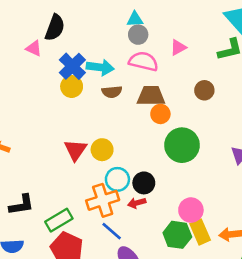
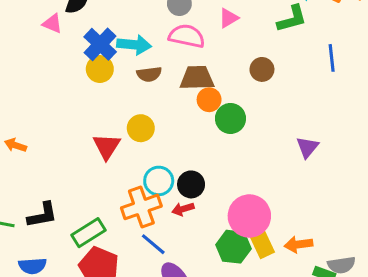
green circle: (182, 145) -> (230, 118), moved, size x0.7
yellow circle: (102, 150) -> (141, 128), moved
pink circle: (191, 210) -> (249, 216), size x1.4

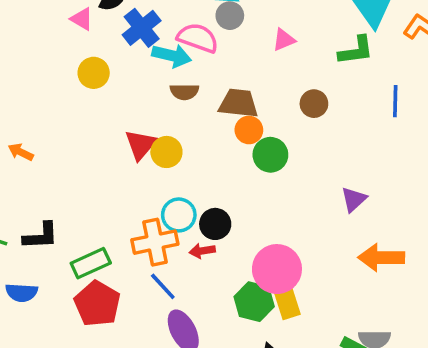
pink semicircle: (187, 36) -> (198, 38), moved
blue cross: (100, 44) -> (142, 28), moved
yellow circle: (100, 69) -> (94, 73), moved
red triangle: (107, 146) -> (141, 145), moved
orange arrow: (298, 244) -> (381, 257), moved, size x1.4

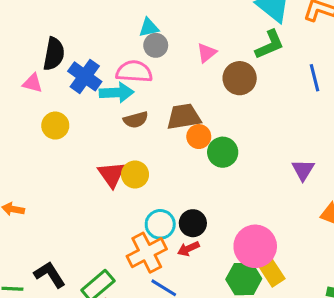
brown circle: (314, 104) -> (240, 78), moved, size x1.4
black L-shape: (41, 236) -> (50, 275), turned -104

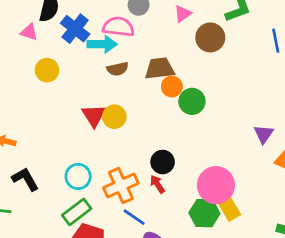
purple triangle: (303, 170) -> (264, 134), moved
cyan circle: (160, 224) -> (78, 176), moved
red arrow: (188, 249) -> (157, 184), turned 78
black L-shape: (50, 275) -> (25, 179), moved

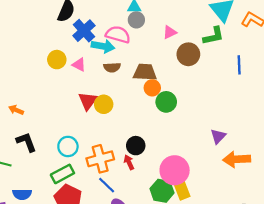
pink triangle: (29, 32) -> (79, 65), moved

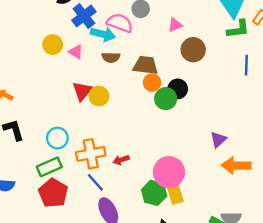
green L-shape: (214, 36) -> (238, 29), moved
black circle: (136, 146) -> (178, 89), moved
red arrow: (129, 162) -> (121, 160), turned -88

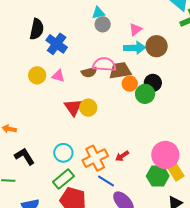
pink semicircle: (120, 23) -> (104, 64), moved
cyan arrow: (103, 34) -> (135, 48), moved

